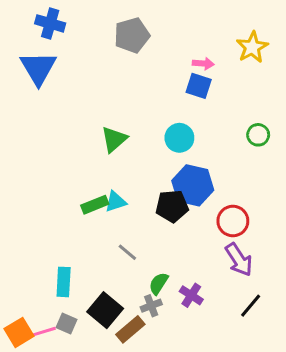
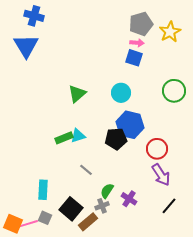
gray pentagon: (132, 35) -> (141, 24), moved
green circle: (258, 135) -> (174, 91), size x1.5
orange square: (19, 332) -> (13, 224), turned -36

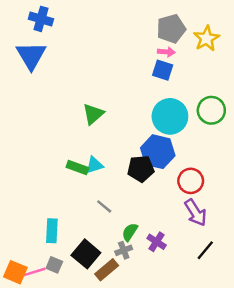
cyan circle: (121, 93) -> (170, 116), moved, size x1.5
green rectangle: (64, 138) -> (77, 167), turned 42

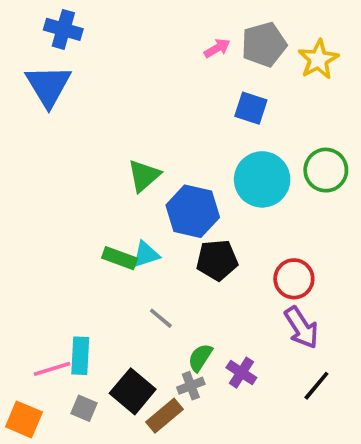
pink arrow: (166, 52) -> (217, 48), moved, turned -35
blue hexagon: (158, 152) -> (193, 211), moved
pink line: (34, 272) -> (52, 369), moved

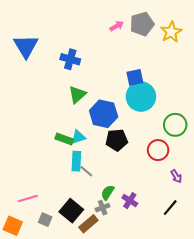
blue cross: (63, 29) -> (70, 59), moved
blue square: (251, 108) -> (135, 77), moved, turned -30
green circle: (326, 170) -> (175, 125), moved
purple arrow: (301, 328) -> (176, 176), moved, size x0.6
cyan rectangle: (80, 356) -> (76, 161), moved

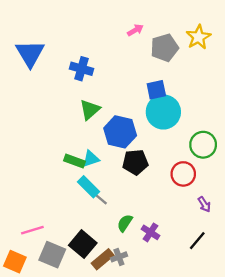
gray pentagon: (142, 24) -> (165, 48), moved
cyan rectangle: (76, 161) -> (89, 187), turned -48
gray cross: (103, 208) -> (119, 257), moved
gray square: (45, 220) -> (52, 255), size x1.6

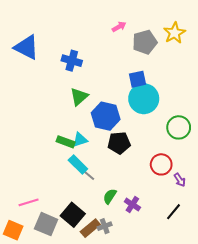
blue triangle: (30, 53) -> (27, 47), turned -32
red circle: (183, 174) -> (161, 164), moved

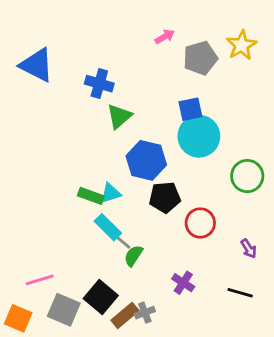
green triangle: (79, 97) -> (119, 116), moved
red circle: (161, 164) -> (200, 223), moved
green semicircle: (110, 196) -> (133, 256), moved
black line: (174, 212) -> (240, 293), turned 66

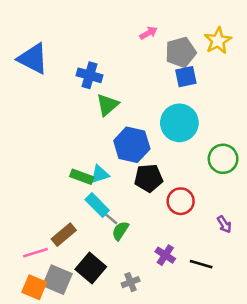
blue square: (190, 109) -> (186, 77), moved
black line: (240, 293) -> (201, 264), moved
brown rectangle: (125, 315) -> (64, 235), moved
orange square: (18, 318) -> (34, 287), moved

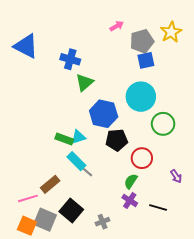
green circle: (223, 159) -> (163, 124), moved
green semicircle: (120, 231) -> (131, 181), moved

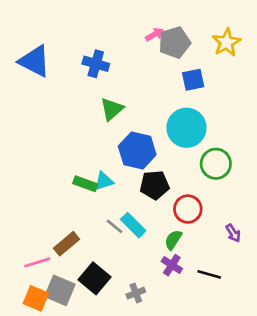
gray pentagon: (142, 41) -> (174, 42), moved
blue cross: (70, 59) -> (96, 64), moved
cyan rectangle: (76, 161) -> (133, 225), moved

